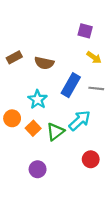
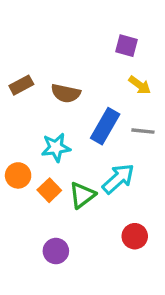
cyan star: (38, 100) -> (56, 148), turned 30

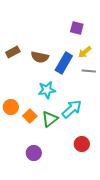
yellow arrow: (140, 85) -> (85, 52), turned 104
blue rectangle: (105, 126) -> (64, 63), moved
gray line: (143, 131) -> (89, 71), moved
cyan star: (56, 148) -> (47, 90), moved

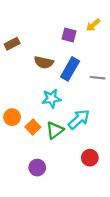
purple square: (77, 28) -> (69, 35), moved
brown rectangle: (13, 52) -> (12, 44), moved
yellow arrow: (85, 52) -> (93, 25), moved

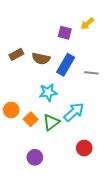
brown rectangle: (12, 44) -> (16, 54), moved

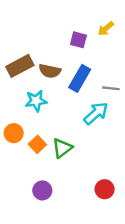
brown rectangle: (16, 54) -> (20, 66), size x1.5
cyan star: (48, 92) -> (36, 101), moved
cyan arrow: (74, 112) -> (96, 113), moved
red circle: (84, 148) -> (105, 189), moved

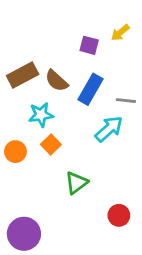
brown semicircle: (50, 71) -> (57, 81), turned 30
orange square: (37, 144) -> (51, 145), moved
green triangle: (62, 148) -> (76, 183), moved
purple circle: (42, 190) -> (24, 234), moved, size x1.5

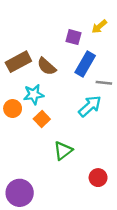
blue rectangle: (91, 89) -> (85, 64), moved
orange circle: (15, 152) -> (13, 109), moved

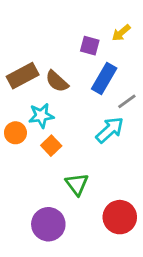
gray line: (104, 83) -> (127, 101), turned -42
green triangle: (63, 151) -> (77, 184), turned -30
red circle: (98, 178) -> (120, 217), size x1.5
purple circle: (20, 193) -> (48, 224), moved

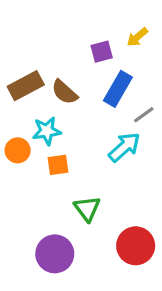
purple square: (90, 46) -> (102, 52), turned -30
orange square: (51, 146) -> (58, 165), turned 36

